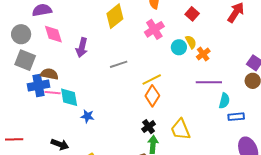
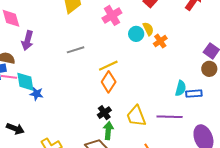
purple arrow: (82, 48) -> (27, 40), moved
purple line: (209, 82) -> (170, 117), moved
blue star: (87, 116) -> (36, 94), moved
blue rectangle: (236, 117) -> (194, 94), moved

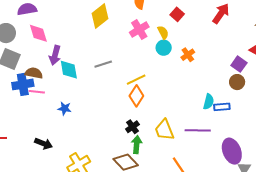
yellow semicircle: (148, 29) -> (163, 32), moved
cyan diamond: (25, 82) -> (69, 70), moved

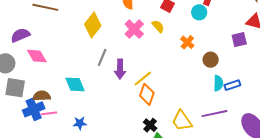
cyan circle: (164, 48) -> (199, 12), moved
purple arrow: (55, 55) -> (120, 69), moved
gray line: (103, 64) -> (102, 57), moved, turned -36
purple square: (239, 64) -> (239, 40), turned -35
brown circle: (237, 82) -> (211, 60), moved

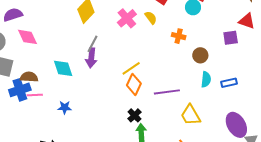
orange cross: (187, 42) -> (179, 36), turned -32
purple arrow: (120, 69) -> (91, 58), moved
blue rectangle: (232, 85) -> (229, 83), moved
purple line: (214, 114) -> (167, 92), moved
yellow trapezoid: (182, 121) -> (190, 115), moved

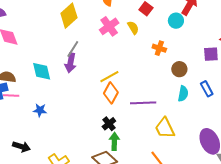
blue rectangle: (229, 83) -> (207, 89), moved, turned 70

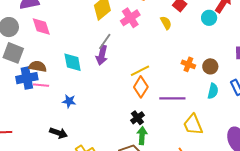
pink cross: (109, 26) -> (130, 18), moved
orange cross: (159, 48) -> (188, 64), moved
black arrow: (21, 147) -> (59, 133), moved

